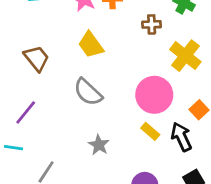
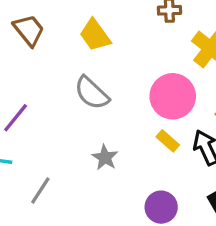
brown trapezoid: (37, 58) -> (29, 30), moved

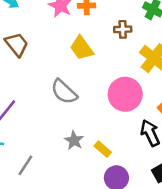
yellow trapezoid: (95, 35) -> (81, 48), moved
yellow rectangle: (168, 141) -> (103, 149), moved

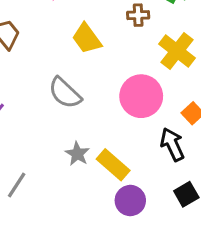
yellow rectangle: (103, 149) -> (113, 165), size x1.5

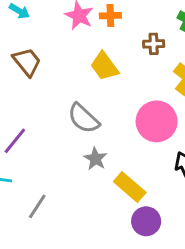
gray star: (77, 154) -> (95, 159), moved

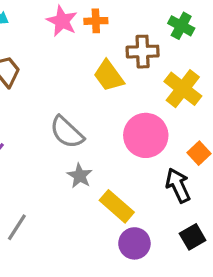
brown cross: (154, 44) -> (143, 52), size x1.4
yellow trapezoid: (104, 66) -> (109, 76), moved

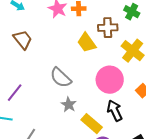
black arrow: (178, 185) -> (115, 111), moved

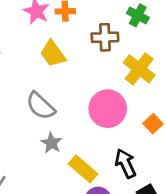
yellow trapezoid: (87, 43) -> (53, 54), moved
black arrow: (115, 111) -> (125, 163), moved

